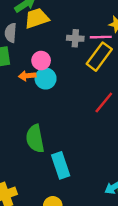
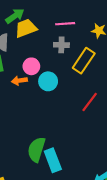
pink line: (101, 37) -> (65, 24), moved
cyan circle: (46, 79) -> (48, 81), moved
green semicircle: (35, 139) -> (36, 150), moved, turned 30

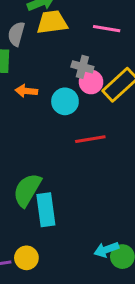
gray cross: (61, 45) -> (82, 67), moved
pink circle: (31, 66) -> (91, 82), moved
red line: (90, 102) -> (90, 139), moved, turned 30

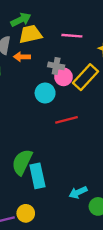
orange arrow: (26, 91) -> (22, 57), moved
cyan arrow: (106, 250) -> (78, 192), moved

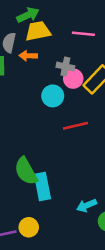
green semicircle: (22, 162) -> (26, 171), turned -56

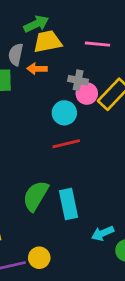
red line: (76, 126) -> (66, 144), moved
green semicircle: (26, 171) -> (36, 196), turned 60
cyan rectangle: (42, 186) -> (69, 204), moved

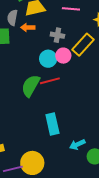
pink circle: (87, 94) -> (63, 56), moved
green semicircle: (36, 196) -> (31, 86), moved
yellow circle: (39, 258) -> (32, 163), size x1.5

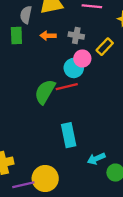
orange arrow: (28, 28) -> (48, 36), moved
yellow rectangle: (83, 45) -> (105, 47), size x0.7
cyan circle: (48, 59) -> (74, 68), moved

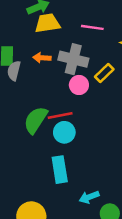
gray semicircle: (26, 15) -> (14, 71), moved
gray cross: (76, 35) -> (73, 59), size x1.6
cyan circle: (74, 68) -> (64, 132), moved

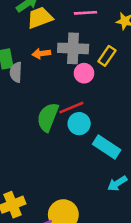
cyan rectangle: (60, 170) -> (107, 147), moved, turned -36

